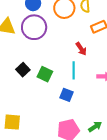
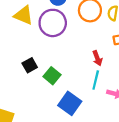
cyan line: (74, 70) -> (96, 80), moved
blue square: (67, 95) -> (70, 103), size x1.5

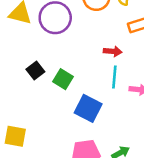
red arrow: (97, 58) -> (113, 51), turned -56

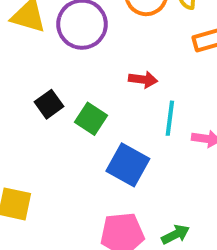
red arrow: (113, 51) -> (143, 80), moved

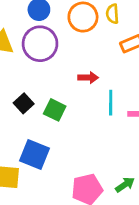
blue square: (128, 165) -> (35, 155), moved

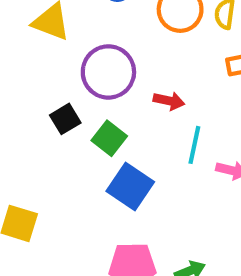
purple circle: (40, 44) -> (108, 72), moved
blue square: (35, 155) -> (130, 186), moved

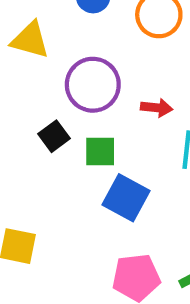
green square: (109, 138) -> (100, 151), turned -32

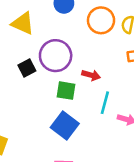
black square: (54, 136) -> (27, 68), moved
green square: (100, 151) -> (66, 91), moved

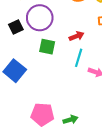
red arrow: (91, 75) -> (77, 36), moved, turned -40
blue square: (65, 125) -> (15, 71), moved

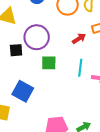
black square: (16, 27) -> (16, 50), turned 32
red arrow: (77, 36) -> (79, 38), moved

